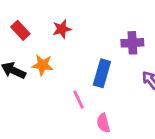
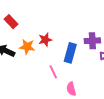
red star: (62, 29) -> (45, 40), moved
purple cross: (132, 43) -> (92, 41), moved

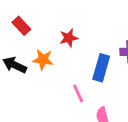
red star: (45, 40) -> (69, 38), moved

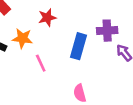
pink line: (78, 93) -> (41, 63), moved

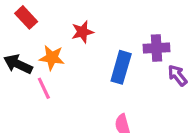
pink line: (41, 63) -> (44, 88), moved

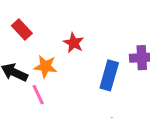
red star: (82, 32) -> (74, 43), turned -30

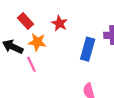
red rectangle: (22, 29) -> (26, 21), moved

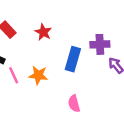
orange star: (37, 42) -> (38, 75), moved

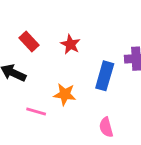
pink line: (14, 75) -> (36, 111), moved, turned -49

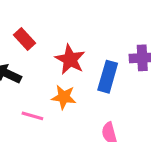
red star: (70, 44) -> (70, 59), moved, size x1.4

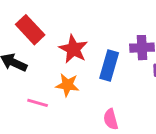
red rectangle: (25, 39) -> (30, 30), size x1.4

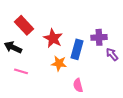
orange star: (67, 85) -> (59, 63), moved
pink line: (38, 103) -> (21, 71), moved

